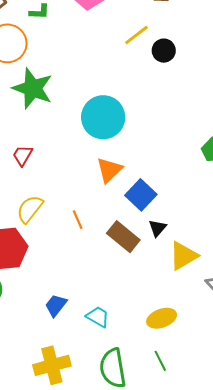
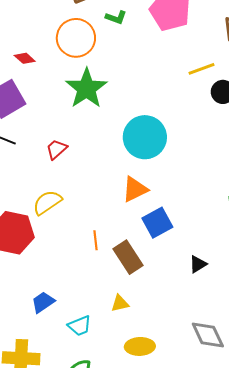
orange line: (78, 220) -> (95, 240), moved
black triangle: (157, 228) -> (198, 264), moved
yellow triangle: (183, 256) -> (120, 303), moved, size x0.6
cyan trapezoid: (98, 317) -> (80, 326), turned 110

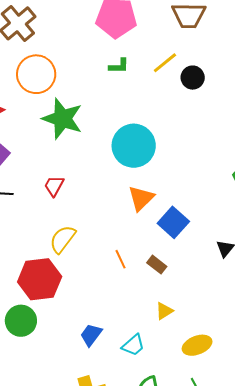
green L-shape: (116, 17) -> (119, 66), moved
brown rectangle: (128, 257) -> (157, 265), size x0.6

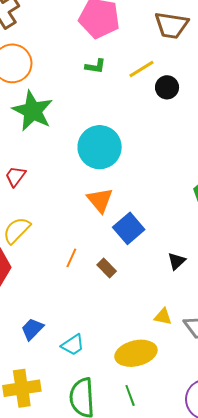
orange triangle: (141, 198) -> (100, 200), turned -32
orange line: (120, 259) -> (71, 258), turned 42
yellow triangle: (164, 311) -> (163, 317), moved, turned 36
yellow ellipse: (197, 345) -> (136, 353), size x1.4

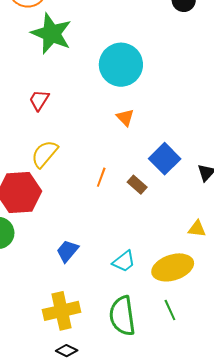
orange triangle: (100, 200) -> (125, 117), size x0.7
blue square: (129, 228) -> (165, 159), moved
cyan trapezoid: (73, 345) -> (124, 261), moved

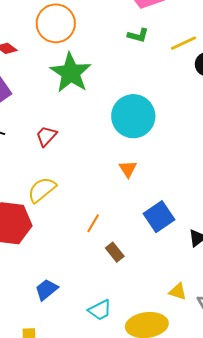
brown rectangle: (137, 185) -> (115, 252), moved

